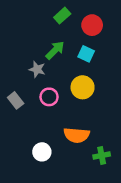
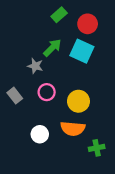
cyan square: (86, 54) -> (82, 51), size x1.5
yellow circle: (83, 87) -> (78, 101), moved
white circle: (42, 152) -> (40, 134), moved

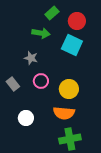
green arrow: (52, 48) -> (41, 33), moved, turned 54
white circle: (40, 134) -> (26, 118), moved
green cross: (97, 148) -> (70, 139), moved, size x1.5

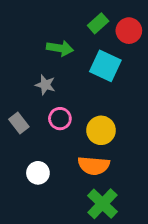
green rectangle: (52, 13) -> (98, 23), moved
red circle: (77, 21) -> (129, 31), moved
green cross: (70, 139) -> (102, 204), turned -35

